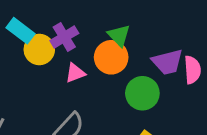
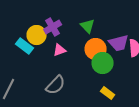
cyan rectangle: (21, 31) -> (25, 46), moved
orange circle: (111, 57) -> (96, 49), moved

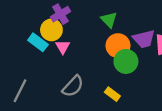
purple cross: (53, 27) -> (61, 14), moved
pink triangle: (60, 50) -> (63, 47), moved, turned -40
yellow rectangle: (108, 93) -> (112, 94), moved

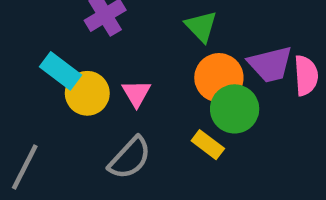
yellow circle: (51, 30) -> (87, 93), moved
pink triangle: (63, 47) -> (136, 93), moved
yellow rectangle: (112, 94) -> (208, 145), moved

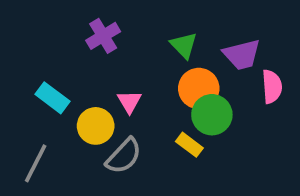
purple trapezoid: (270, 64) -> (242, 55), moved
cyan rectangle: (60, 71) -> (52, 98), moved
yellow circle: (87, 93) -> (96, 126), moved

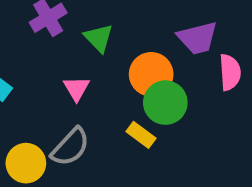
green triangle: (184, 45) -> (99, 38), moved
yellow circle: (96, 126) -> (26, 163), moved

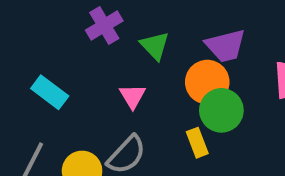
purple trapezoid: (198, 38) -> (225, 46), moved
yellow rectangle: (141, 135) -> (197, 143), turned 32

